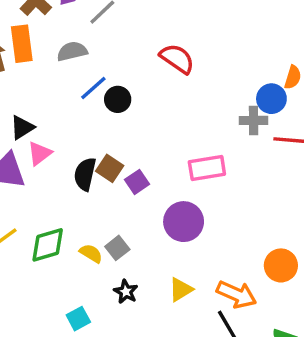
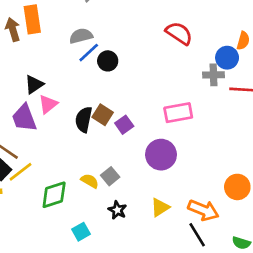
gray semicircle: (72, 51) -> (81, 36), moved
red semicircle: (177, 59) -> (179, 33), moved
green diamond: (48, 245) -> (54, 195), moved

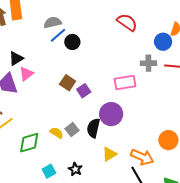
gray cross: (214, 75) -> (148, 63), moved
black semicircle: (84, 120) -> (93, 128), moved
black star: (117, 210) -> (75, 169), moved

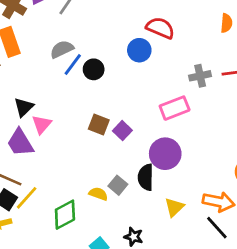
blue circle: (163, 42) -> (139, 50), moved

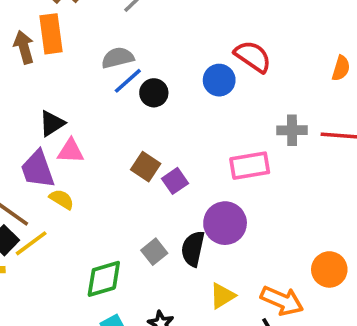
pink triangle: (42, 124) -> (71, 151), turned 40
yellow semicircle: (98, 194) -> (62, 199), moved
green diamond: (65, 215) -> (104, 279), moved

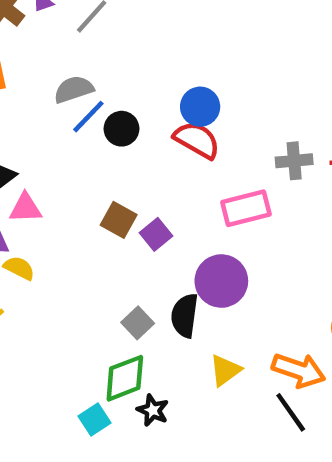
red semicircle: (253, 56) -> (197, 140), moved
green diamond: (104, 279) -> (125, 378), moved

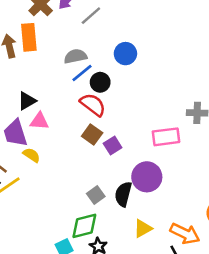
blue circle: (200, 107) -> (125, 54), moved
red semicircle: (197, 140) -> (93, 105), moved

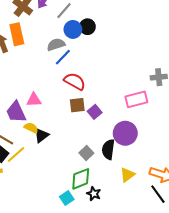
blue circle: (125, 54) -> (73, 29), moved
black circle: (100, 82) -> (87, 27), moved
black triangle: (27, 101) -> (41, 135), moved
brown square: (92, 134) -> (77, 105), turned -35

